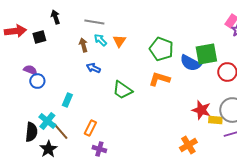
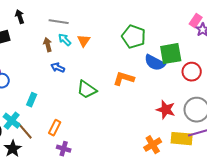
green pentagon: (161, 49) -> (134, 37), moved
yellow rectangle: (215, 120) -> (182, 139), moved, size x1.5

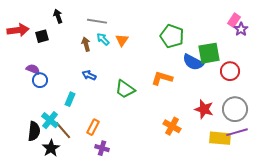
blue arrow: (58, 68) -> (89, 75), moved
orange cross: (153, 145) -> (172, 126), moved, turned -30

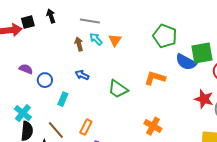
black square: (42, 36) -> (28, 22), moved
blue circle: (40, 80) -> (45, 80), moved
red star: (204, 109) -> (204, 99), moved
cyan cross: (50, 120) -> (23, 113), moved
orange cross: (172, 126) -> (153, 126), moved

